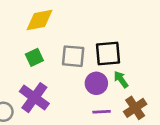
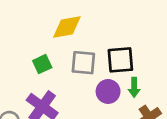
yellow diamond: (40, 20) -> (67, 27), moved
green arrow: (121, 79) -> (134, 87), turned -144

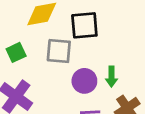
black square: (120, 60) -> (84, 25), moved

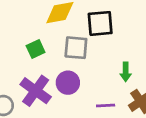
purple circle: (84, 81) -> (68, 83), moved

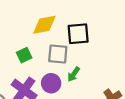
green arrow: (126, 72) -> (74, 74), moved, turned 35

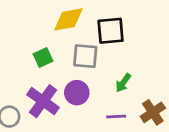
green arrow: (74, 74) -> (123, 83), moved

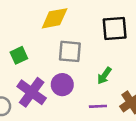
black square: (111, 31) -> (115, 29), moved
green square: (43, 57) -> (19, 55), moved

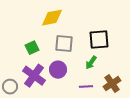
black square: (115, 29) -> (99, 40), moved
green square: (19, 55) -> (32, 48), moved

